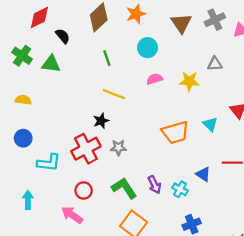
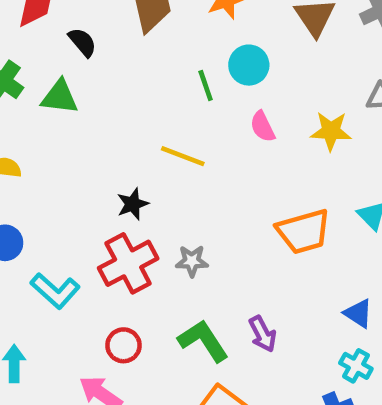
green line: (107, 58) -> (206, 86), moved
pink semicircle: (154, 79) -> (263, 127), turned -98
black star: (101, 121) -> (133, 204), moved
cyan L-shape: (49, 163) -> (55, 291), turned 35
cyan cross: (180, 189) -> (356, 366), moved

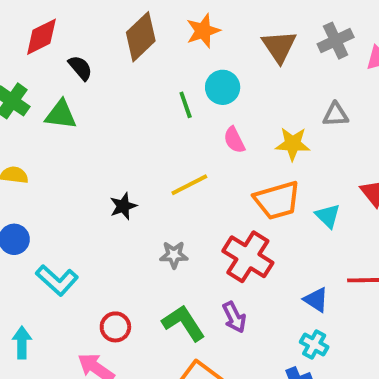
yellow line: (183, 156) -> (189, 185), moved, turned -48
orange trapezoid: (304, 231) -> (277, 200), moved
red cross: (128, 263) -> (248, 257), moved, turned -30

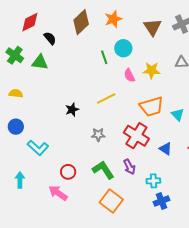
yellow star: (293, 144) -> (151, 70), moved
blue triangle: (316, 300) -> (166, 149), moved
cyan cross: (314, 344) -> (153, 181), moved, turned -32

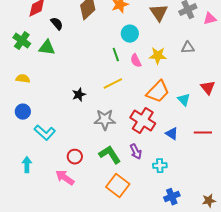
green line: (104, 57) -> (116, 55), moved
orange trapezoid: (151, 107) -> (158, 92), turned -30
gray star: (98, 135) -> (105, 120), size x1.5
blue cross: (162, 201) -> (172, 197), moved

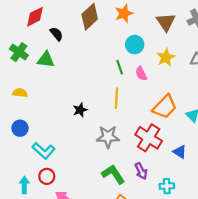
yellow star: (158, 56) -> (166, 57), moved, turned -30
yellow line: (113, 84) -> (116, 98), turned -60
red circle: (75, 157) -> (47, 176), moved

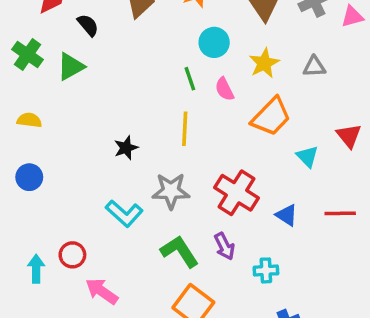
green triangle: (46, 60) -> (71, 67), turned -36
orange trapezoid: (165, 107) -> (271, 117), moved
cyan L-shape: (44, 151) -> (124, 213), moved

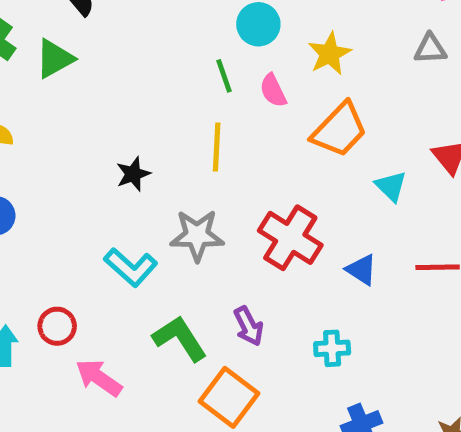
gray triangle: (314, 67) -> (430, 49), moved
purple arrow: (224, 246) -> (249, 326), moved
green L-shape: (180, 251) -> (180, 338), moved

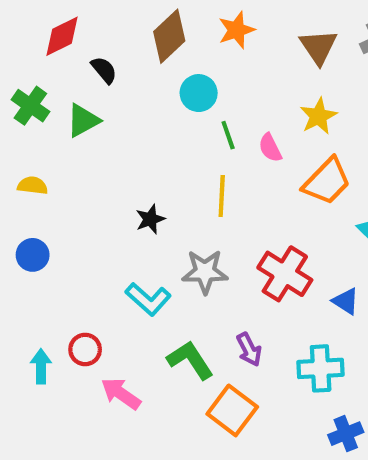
cyan circle: (258, 24) -> (199, 93), moved
cyan cross: (332, 348) -> (321, 368), size x1.5

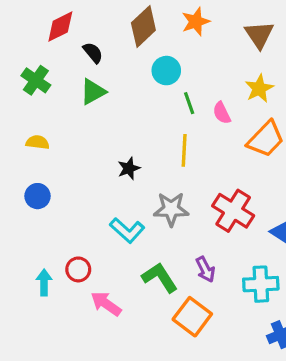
green triangle: (83, 120) -> (93, 92), moved

